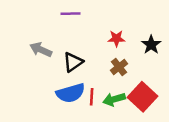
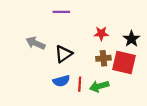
brown cross: (119, 67) -> (103, 58), turned 32
blue semicircle: (71, 93) -> (61, 81), size x0.7
red square: (143, 97) -> (124, 63), moved, turned -30

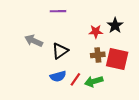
black star: (131, 39) -> (115, 25), moved
red line: (80, 84) -> (75, 79), turned 32

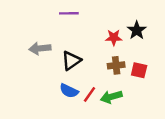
gray arrow: (34, 41) -> (40, 48), turned -30
red square: (117, 59) -> (139, 70), size x0.6
blue semicircle: (58, 76) -> (69, 91), turned 42

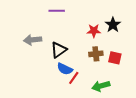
blue semicircle: (69, 91) -> (65, 69), moved
green arrow: (111, 97) -> (101, 86), moved

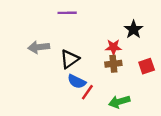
red star: (94, 31) -> (113, 47), moved
red square: (115, 58) -> (147, 66), moved, turned -32

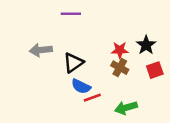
black star: (134, 29) -> (146, 45), moved
brown cross: (113, 64) -> (120, 68), turned 35
red line: (87, 92) -> (92, 98), turned 35

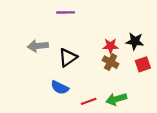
black star: (146, 45) -> (135, 41), turned -30
blue semicircle: (81, 86) -> (60, 88), moved
red line: (92, 98) -> (89, 101), moved

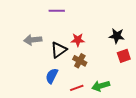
red star: (111, 46) -> (78, 40), moved
brown cross: (111, 62) -> (80, 61), moved
blue semicircle: (60, 88) -> (52, 76), turned 91

